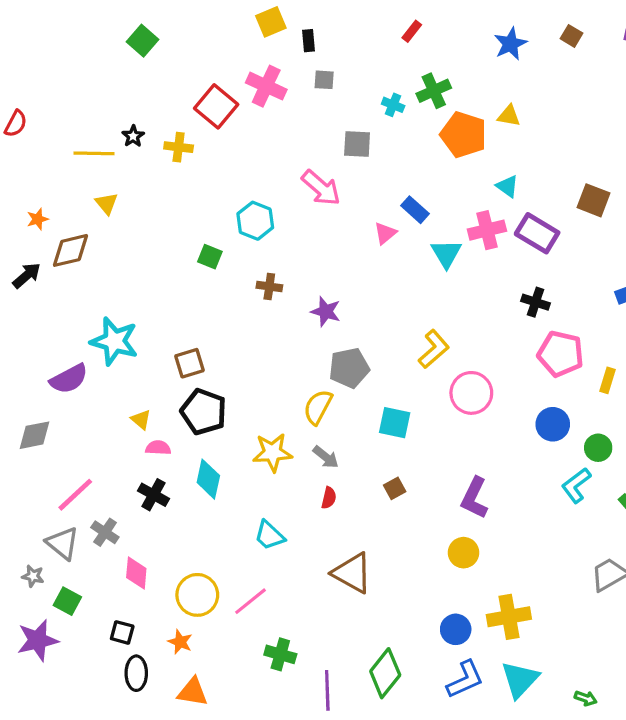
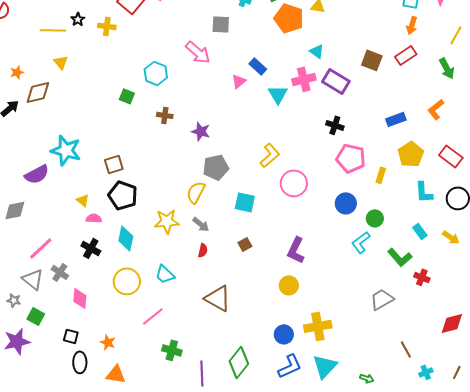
yellow circle: (197, 595) -> (127, 281), moved

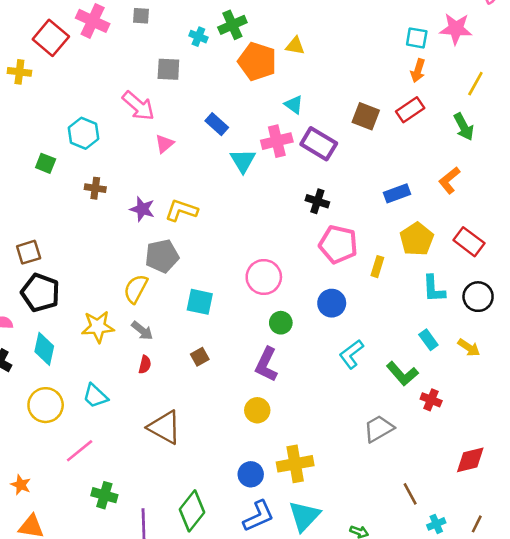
pink triangle: (239, 81) -> (164, 144), moved
yellow L-shape: (270, 155) -> (181, 210), moved, turned -120
green circle: (375, 218) -> (281, 323), moved

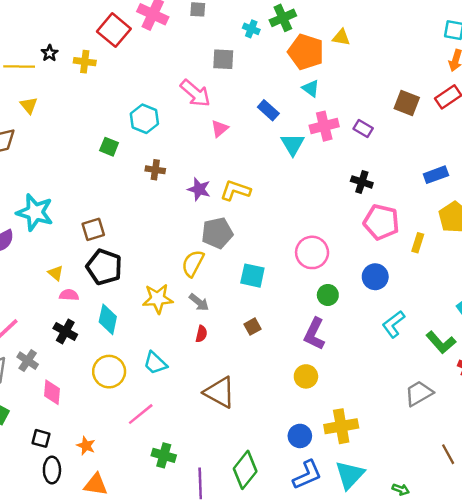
cyan triangle: (294, 105) -> (311, 88), moved
purple rectangle: (319, 144) -> (363, 128), size x0.6

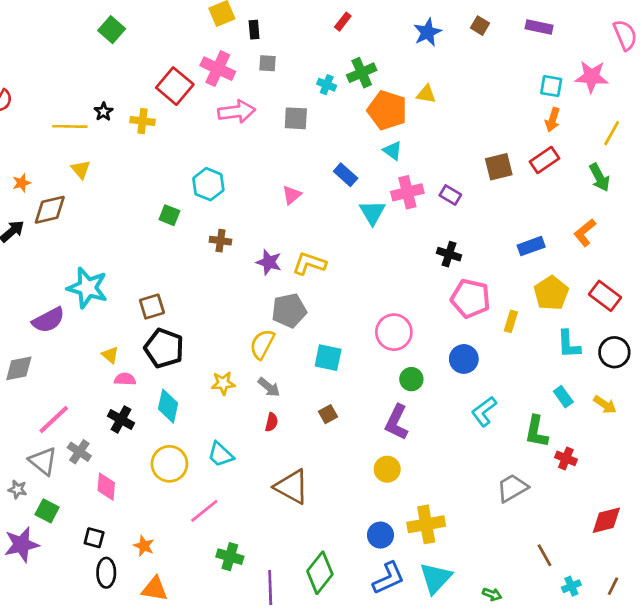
pink arrow: (195, 93) -> (237, 112), moved, turned -48
brown square: (407, 103) -> (499, 167), turned -35
yellow star: (158, 299) -> (223, 383), size x0.7
green L-shape: (441, 342) -> (536, 432), turned 52

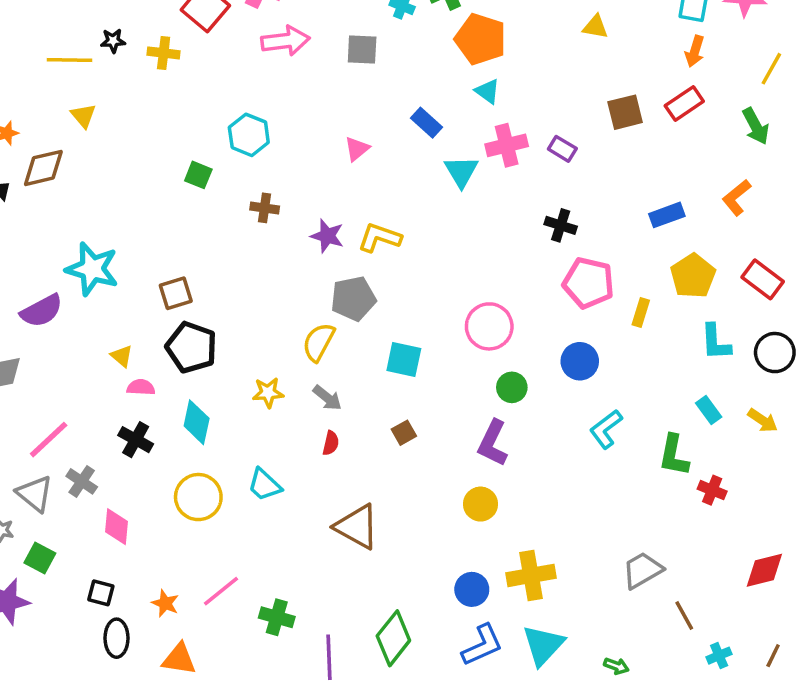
yellow triangle: (426, 94) -> (595, 27), moved
black star: (104, 112) -> (113, 41), turned 30
gray trapezoid: (512, 488) -> (642, 570), moved
pink line: (204, 511) -> (221, 591), moved

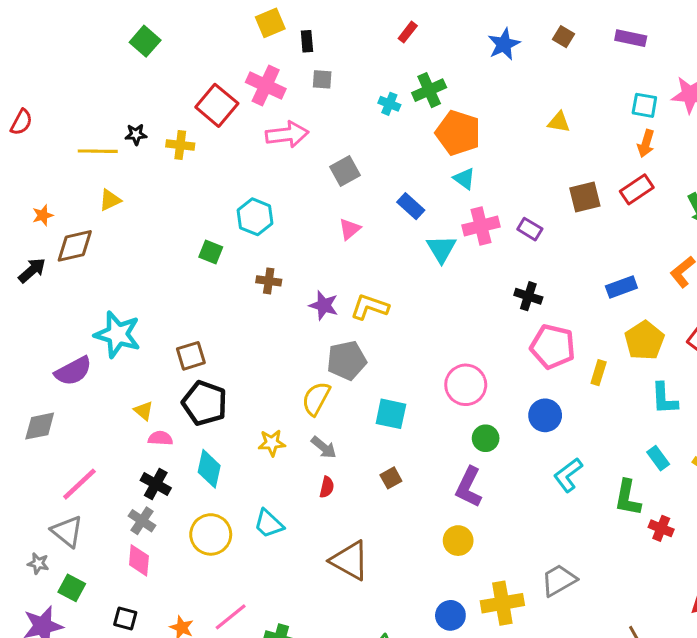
gray square: (362, 49) -> (345, 171), moved, turned -32
yellow triangle: (83, 116) -> (110, 200), turned 45
gray cross: (82, 481) -> (142, 521), moved
gray trapezoid: (642, 570) -> (559, 580), moved

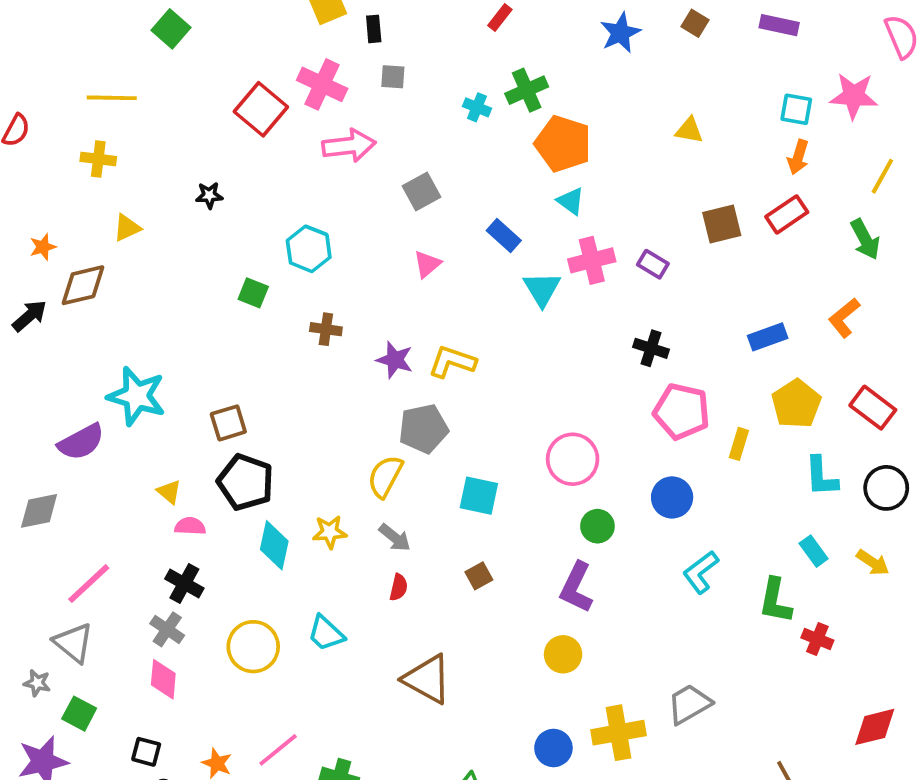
black star: (136, 134) -> (209, 195), moved
yellow cross: (180, 145) -> (98, 159), moved
yellow line: (98, 151) -> (112, 98), moved
cyan diamond: (209, 469) -> (274, 545), moved

